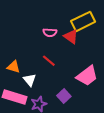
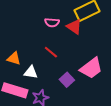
white triangle: (30, 80) -> (31, 72), turned -40
purple square: (64, 96) -> (67, 80), moved

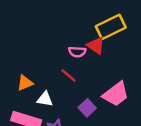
pink semicircle: (52, 22) -> (77, 52), moved
orange triangle: (14, 59) -> (25, 83), turned -40

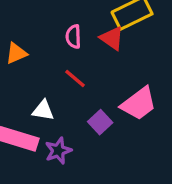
pink semicircle: (77, 52) -> (73, 37), moved, turned 84
orange triangle: (25, 83) -> (16, 53), moved

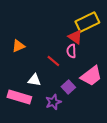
pink semicircle: (73, 37) -> (71, 51), moved
purple star: (58, 151) -> (53, 102), moved

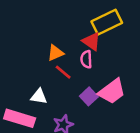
orange triangle: (18, 46) -> (55, 53), moved
purple square: (68, 87) -> (89, 96), moved

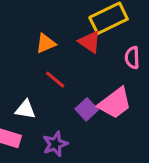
orange triangle: (55, 53) -> (46, 43), moved
pink semicircle: (86, 59) -> (132, 58), moved

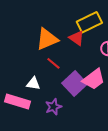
orange triangle: (46, 43) -> (47, 39), size x1.6
purple square: (87, 109) -> (75, 83), size x1.6

